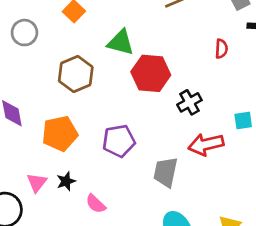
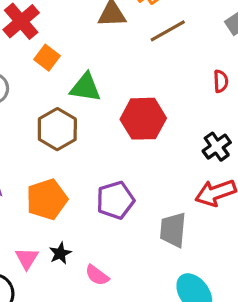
green triangle: (121, 43) -> (86, 87), moved
black cross: (189, 102) -> (217, 147), moved

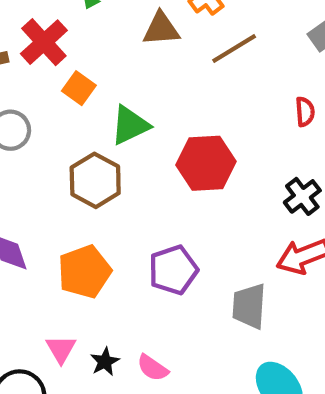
green triangle: (86, 87) -> (130, 125), turned -32
black star: (60, 253) -> (105, 362), moved

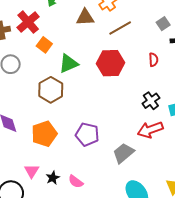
red hexagon: (206, 163) -> (111, 63), moved
purple pentagon: (173, 270) -> (87, 134), turned 30
gray trapezoid: (249, 306) -> (123, 153), turned 45

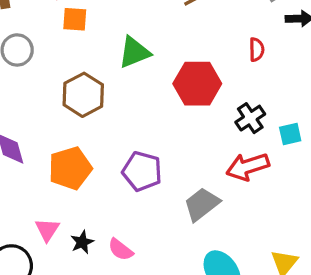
orange square: (44, 45) -> (75, 19), turned -35
red hexagon: (111, 63) -> (197, 84), moved
green triangle: (69, 64) -> (134, 52), moved

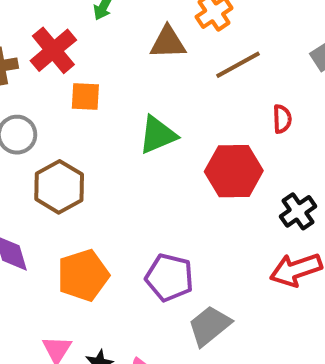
red semicircle: (257, 50) -> (282, 119), moved
brown hexagon: (83, 95) -> (59, 187), moved
gray trapezoid: (202, 204) -> (209, 326), moved

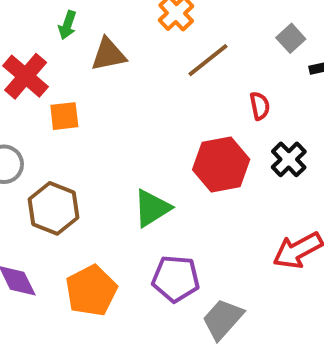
brown triangle: (168, 42) -> (108, 54), moved
green triangle: (158, 135) -> (152, 208), moved
black cross: (298, 211) -> (289, 159), moved

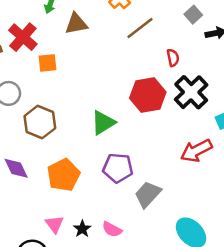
black cross: (289, 159) -> (191, 92), size x1.5

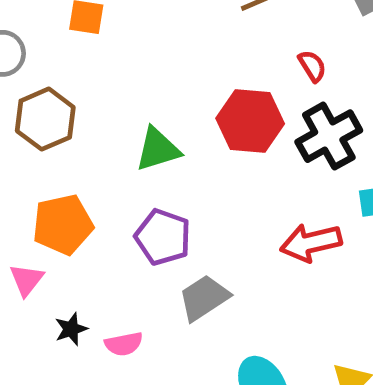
red semicircle: (173, 58) -> (312, 66), turned -36
pink triangle: (54, 224) -> (27, 280), moved
pink semicircle: (112, 229) -> (124, 344), turned -54

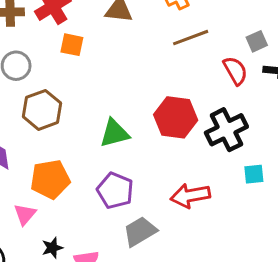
red semicircle: (312, 66) -> (235, 71), moved, size x1.4
red arrow: (311, 243) -> (190, 196), moved

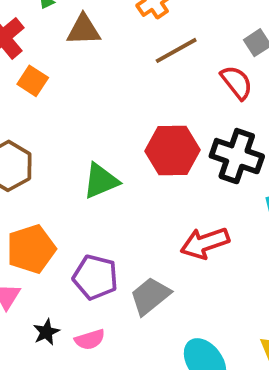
orange square: (72, 45) -> (33, 81), turned 30
black cross: (226, 130) -> (237, 156), turned -36
purple pentagon: (115, 191) -> (95, 277), moved

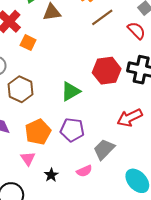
purple pentagon: (95, 277) -> (72, 130), moved
pink semicircle: (90, 340) -> (84, 171), moved

